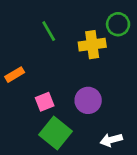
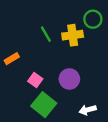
green line: (49, 31) -> (46, 34), moved
pink square: (45, 102) -> (35, 80), turned -32

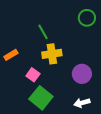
yellow cross: (73, 35) -> (52, 54), moved
purple circle: (69, 79) -> (82, 74), moved

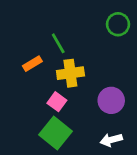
orange rectangle: (11, 55) -> (32, 64), moved
pink square: (33, 75) -> (57, 102), moved

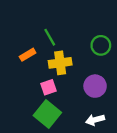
green circle: (118, 24) -> (101, 45), moved
pink square: (57, 102) -> (49, 87), turned 35

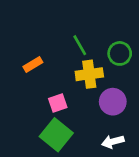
green line: (50, 37) -> (80, 45), moved
yellow cross: (60, 63) -> (89, 74), moved

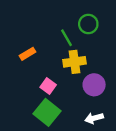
green circle: (120, 53) -> (88, 24), moved
pink square: (58, 103) -> (48, 86), turned -35

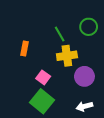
green circle: (88, 24) -> (89, 27), moved
orange rectangle: (27, 54) -> (25, 48), turned -48

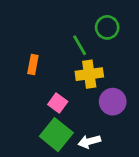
green circle: (89, 27) -> (107, 27), moved
white arrow: (84, 106) -> (89, 141), moved

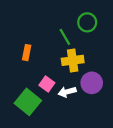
green square: (56, 135) -> (28, 102), moved
white arrow: (89, 141) -> (67, 92), moved

